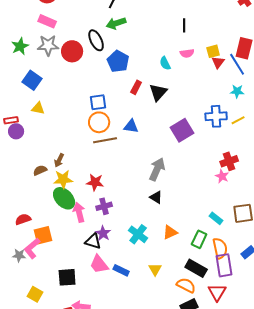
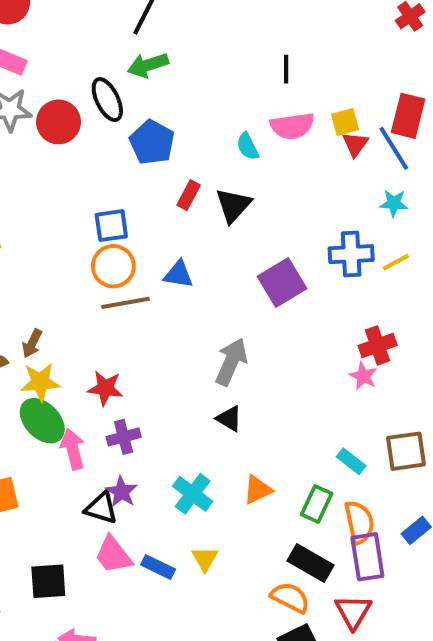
pink semicircle: (187, 53) -> (292, 126), size x1.5
yellow triangle: (155, 269) -> (205, 559), moved

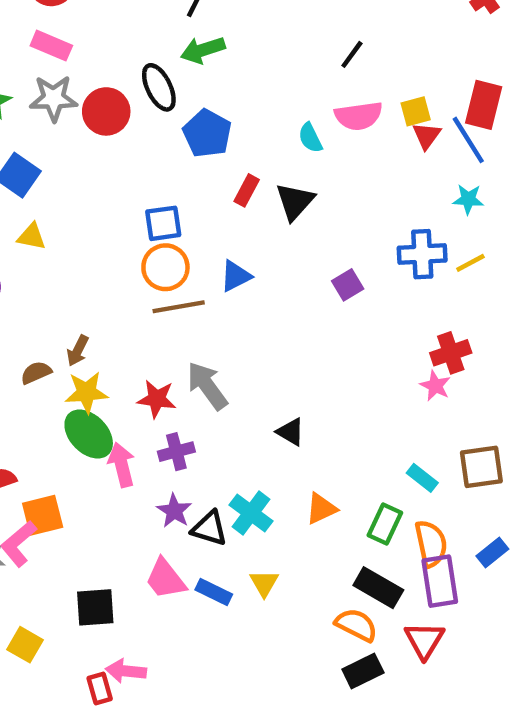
black line: (286, 69) -> (352, 54), turned 36
blue triangle: (178, 274) -> (236, 276), turned -36
purple square: (282, 282) -> (348, 285), size x0.6
gray arrow: (231, 362) -> (207, 386), moved, turned -60
black triangle: (101, 508) -> (209, 528), moved

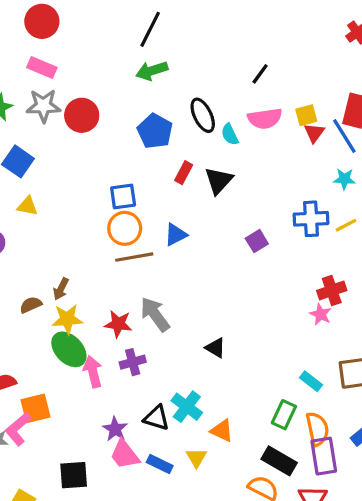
black ellipse: (159, 87) -> (203, 115), moved
orange triangle: (321, 509) -> (222, 431), moved, turned 50
purple star: (174, 511) -> (115, 429), moved

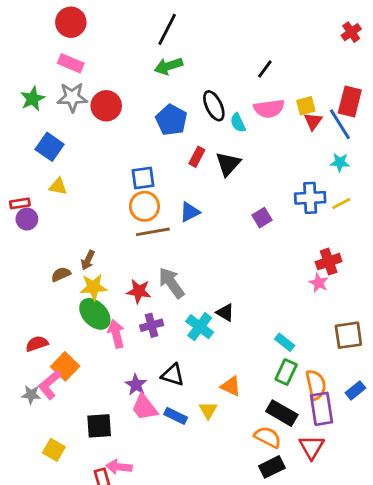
cyan rectangle: (311, 381) -> (285, 342), moved
cyan cross: (187, 407) -> (200, 327), moved
orange square: (35, 408) -> (65, 366), turned -32

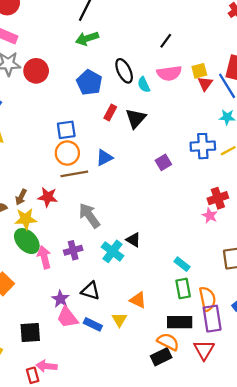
red star: (139, 291) -> (48, 197), moved
green rectangle: (286, 372) -> (183, 288), turned -36
black rectangle: (282, 413) -> (180, 322), turned -30
black rectangle: (272, 467) -> (161, 357), moved

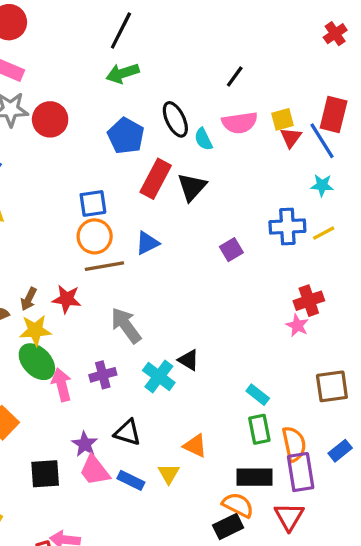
red rectangle: (110, 113) -> (156, 179), size x1.6
black square: (30, 332) -> (45, 474), moved

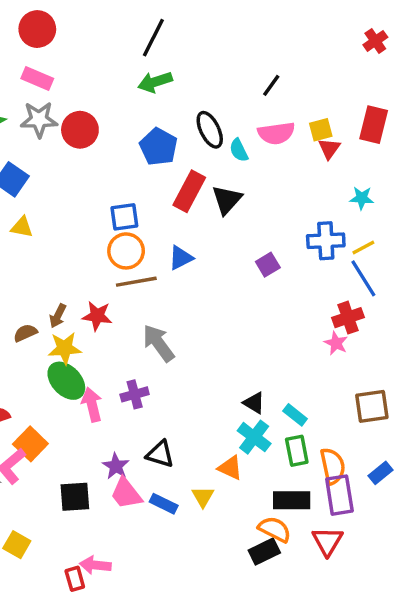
blue line: (322, 141) -> (363, 278), moved
black triangle: (189, 360) -> (254, 403), moved
cyan cross: (159, 376) -> (254, 437), moved

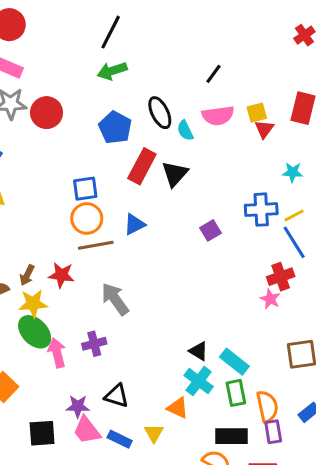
cyan rectangle: (295, 415) -> (234, 362), size x1.4
purple star: (116, 466) -> (78, 406), turned -30
purple rectangle: (339, 495) -> (273, 432), size x0.7

